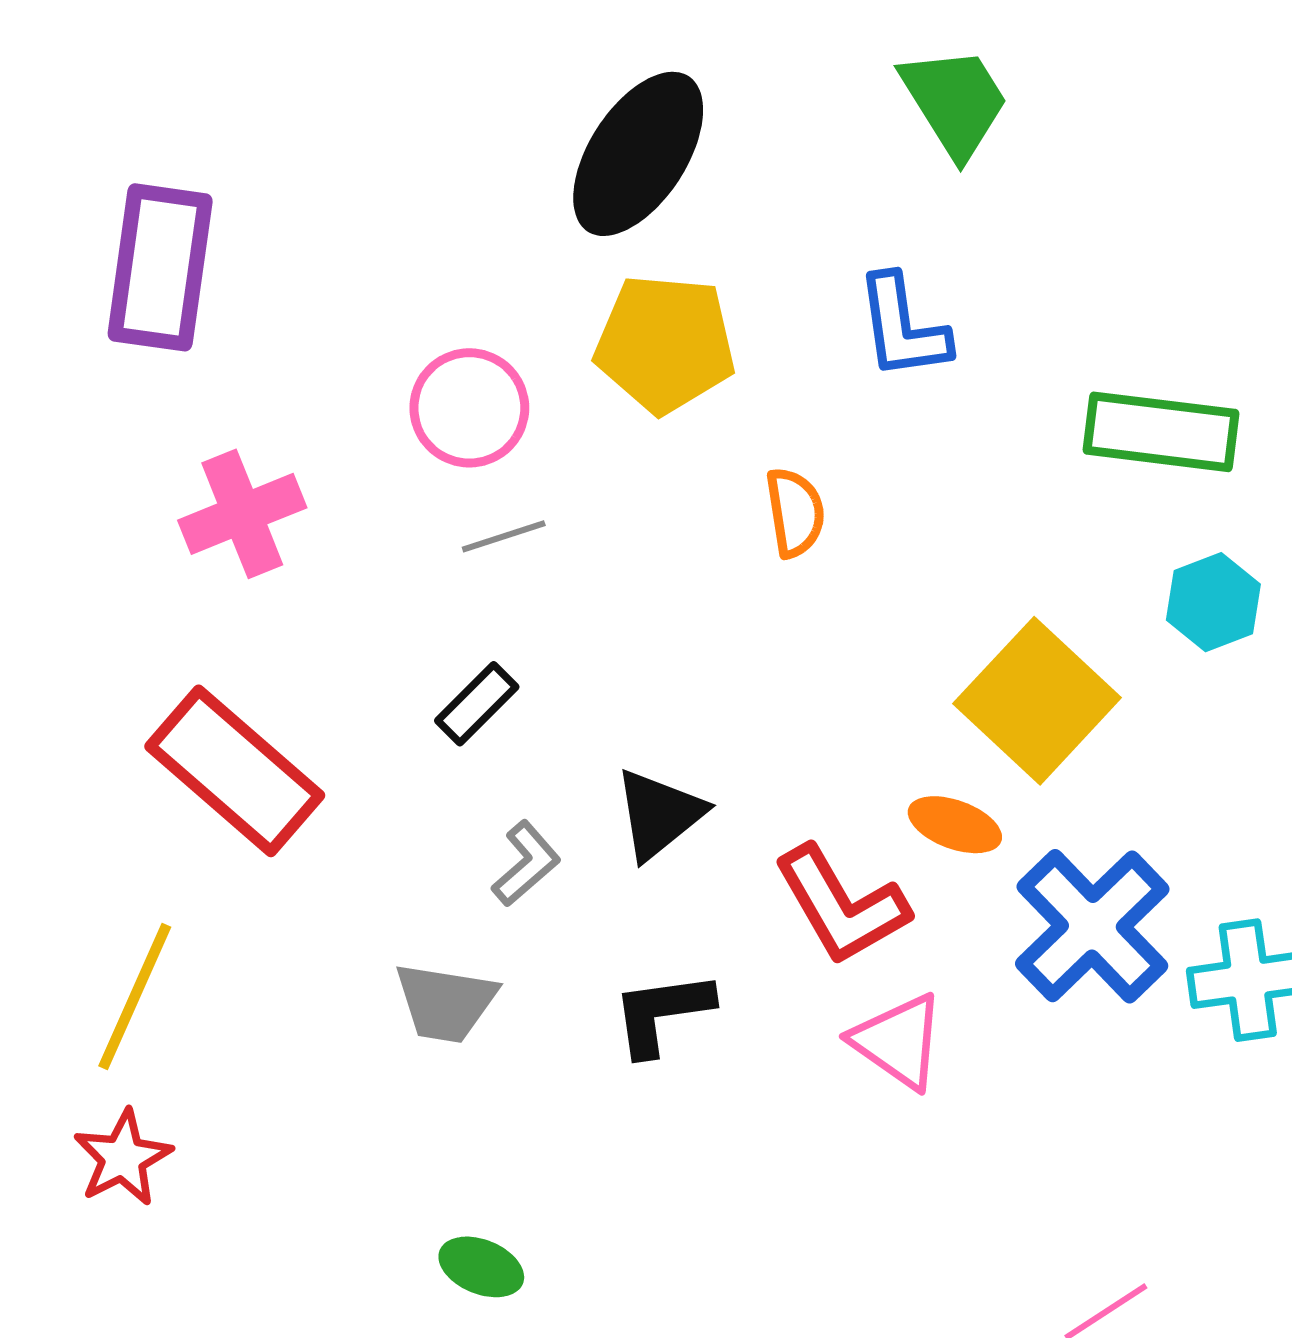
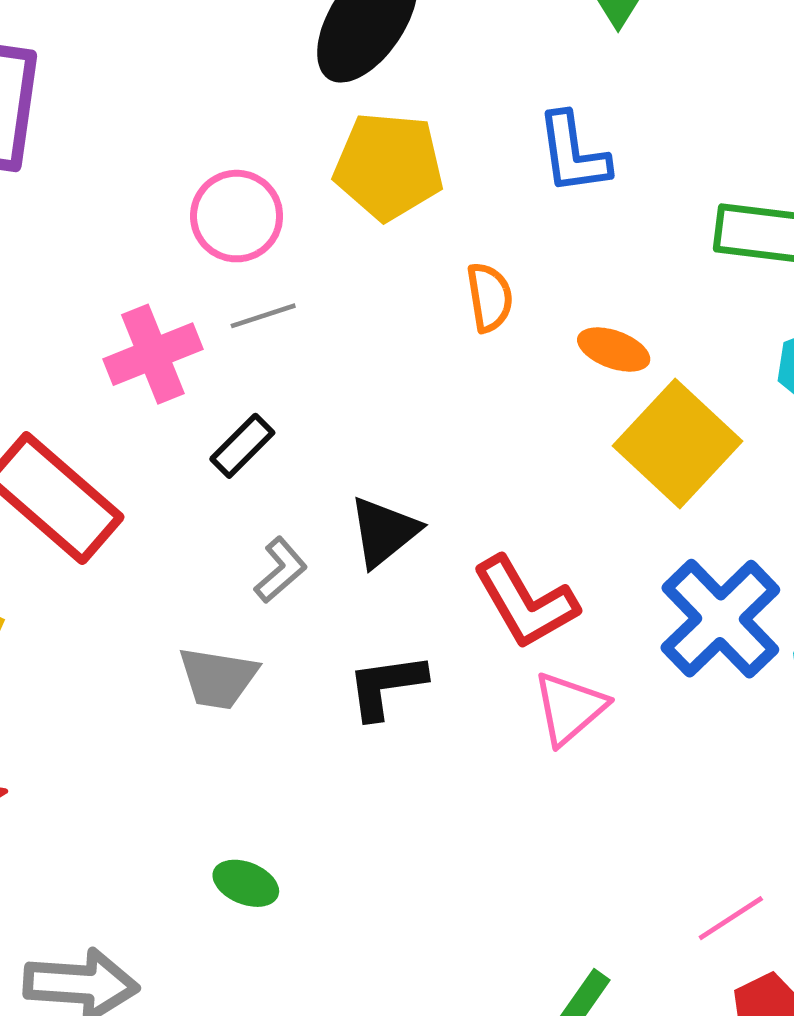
pink cross: (242, 514) -> (153, 354), moved
orange ellipse: (955, 825) -> (614, 350), moved
pink triangle: (898, 1041) -> (570, 708), turned 44

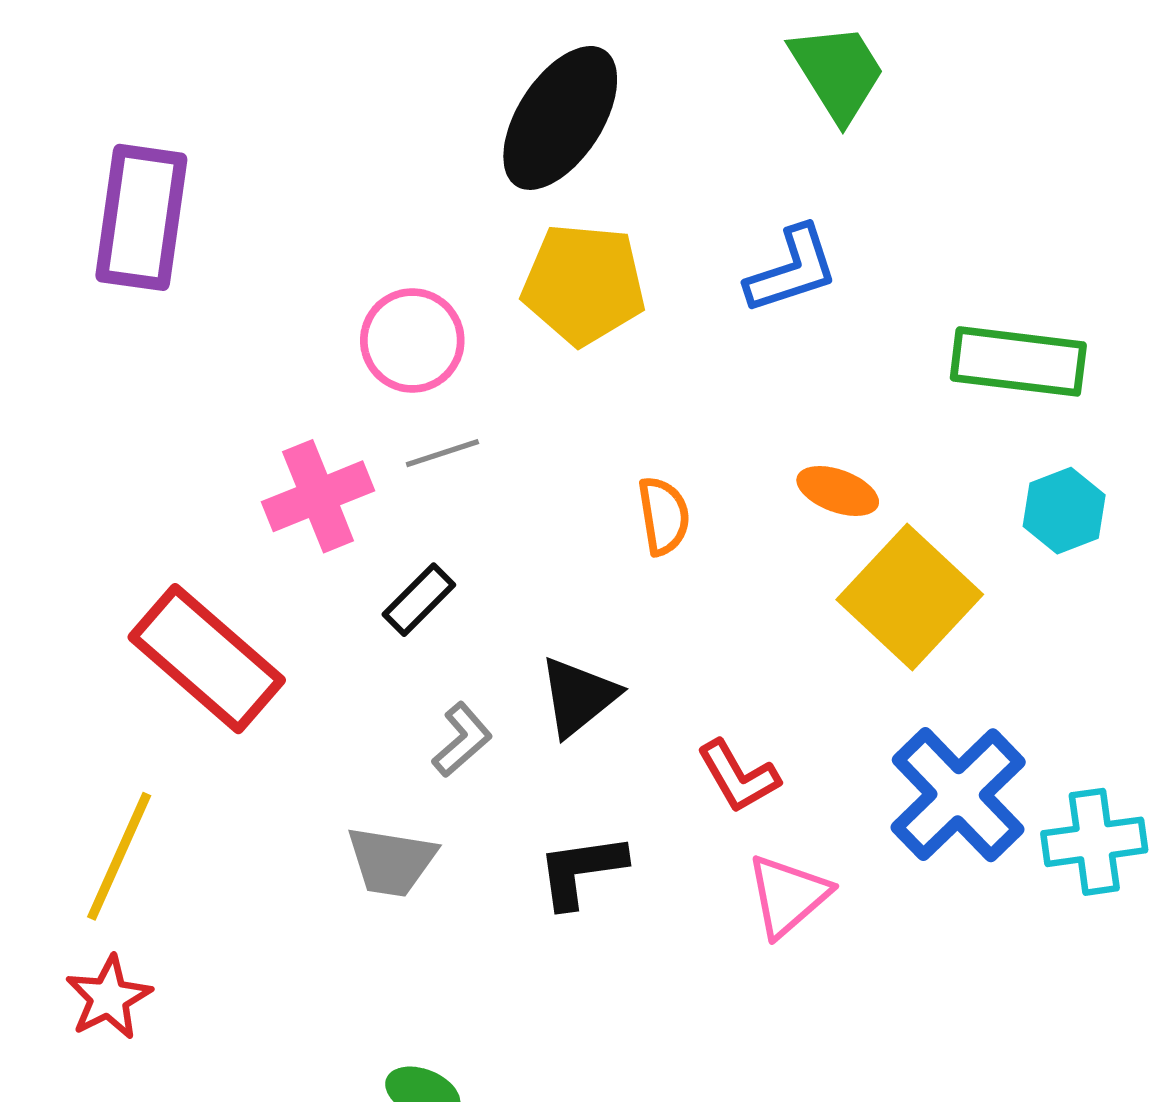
blue L-shape: (573, 153) -> (792, 270), turned -100
orange semicircle: (489, 297) -> (664, 516), moved
red L-shape: (525, 602) -> (738, 776), size x0.7

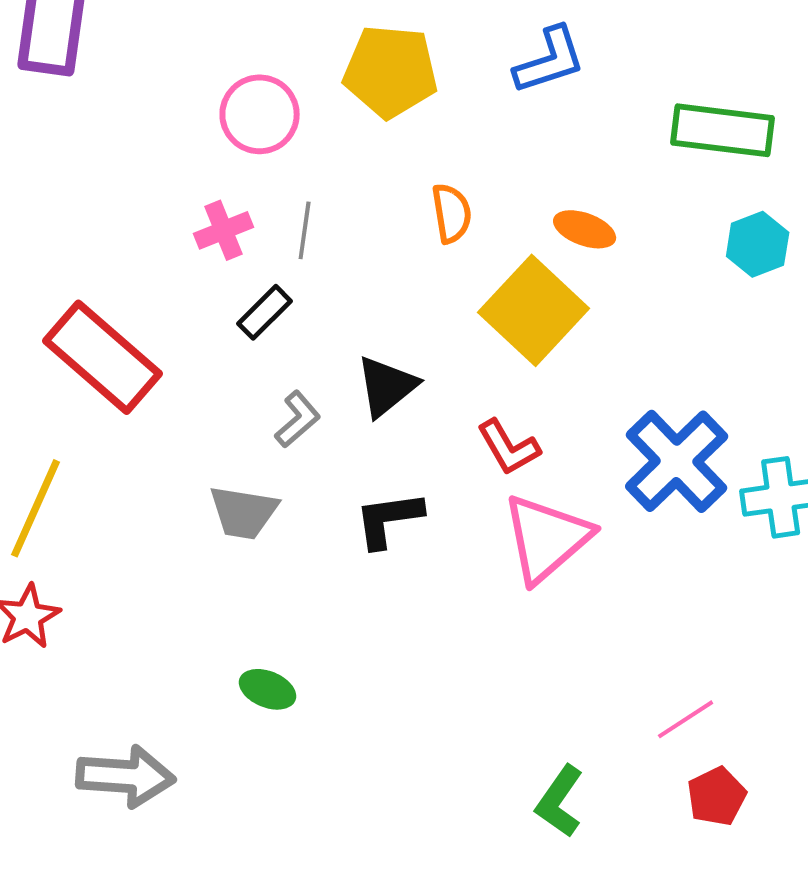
gray line: (442, 453) -> (305, 230), moved, turned -64
pink cross: (318, 496) -> (224, 230), moved, size x0.7
orange semicircle: (664, 516) -> (452, 213), moved
yellow square: (910, 597) -> (534, 310), moved
pink triangle: (788, 895) -> (547, 538), size x1.4

